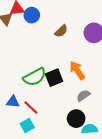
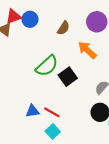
orange arrow: (77, 70) -> (87, 50), moved
green semicircle: (35, 77) -> (47, 66), moved

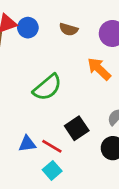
brown semicircle: (63, 28) -> (69, 29), moved, turned 72
black square: (68, 77) -> (77, 128), moved

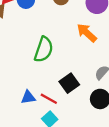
green semicircle: (47, 87) -> (44, 49), turned -30

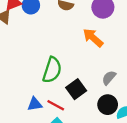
green semicircle: (44, 49) -> (52, 70), moved

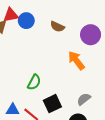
green semicircle: (52, 70) -> (34, 82), size x0.7

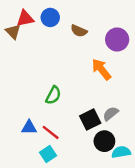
blue circle: (26, 21) -> (50, 17), moved
black square: (52, 104) -> (90, 120), moved

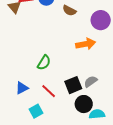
orange arrow: (101, 69) -> (86, 44), turned 114
blue triangle: (29, 127) -> (22, 88), turned -32
red line: (51, 132) -> (49, 91), moved

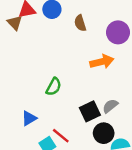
brown semicircle: (69, 11) -> (80, 23), turned 48
red line: (49, 91) -> (61, 136), moved

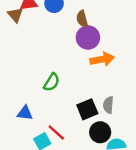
purple circle: (118, 32) -> (88, 38), moved
gray semicircle: (110, 106) -> (108, 105), turned -49
blue triangle: (29, 118) -> (25, 113), turned 35

